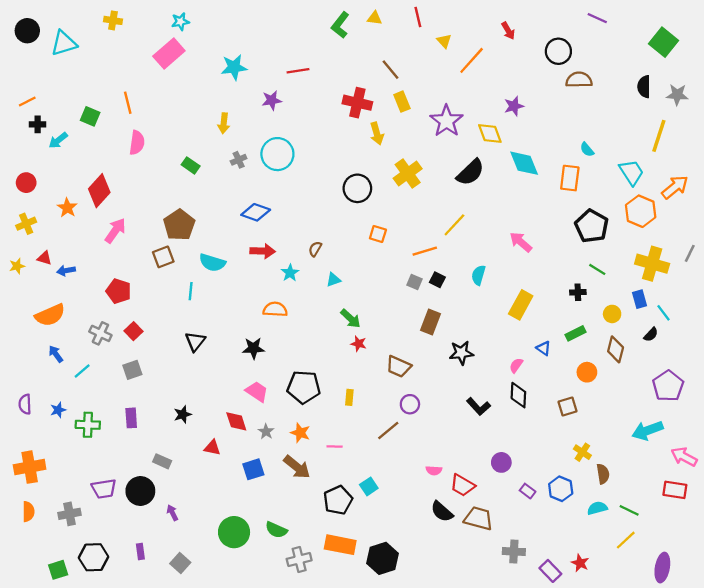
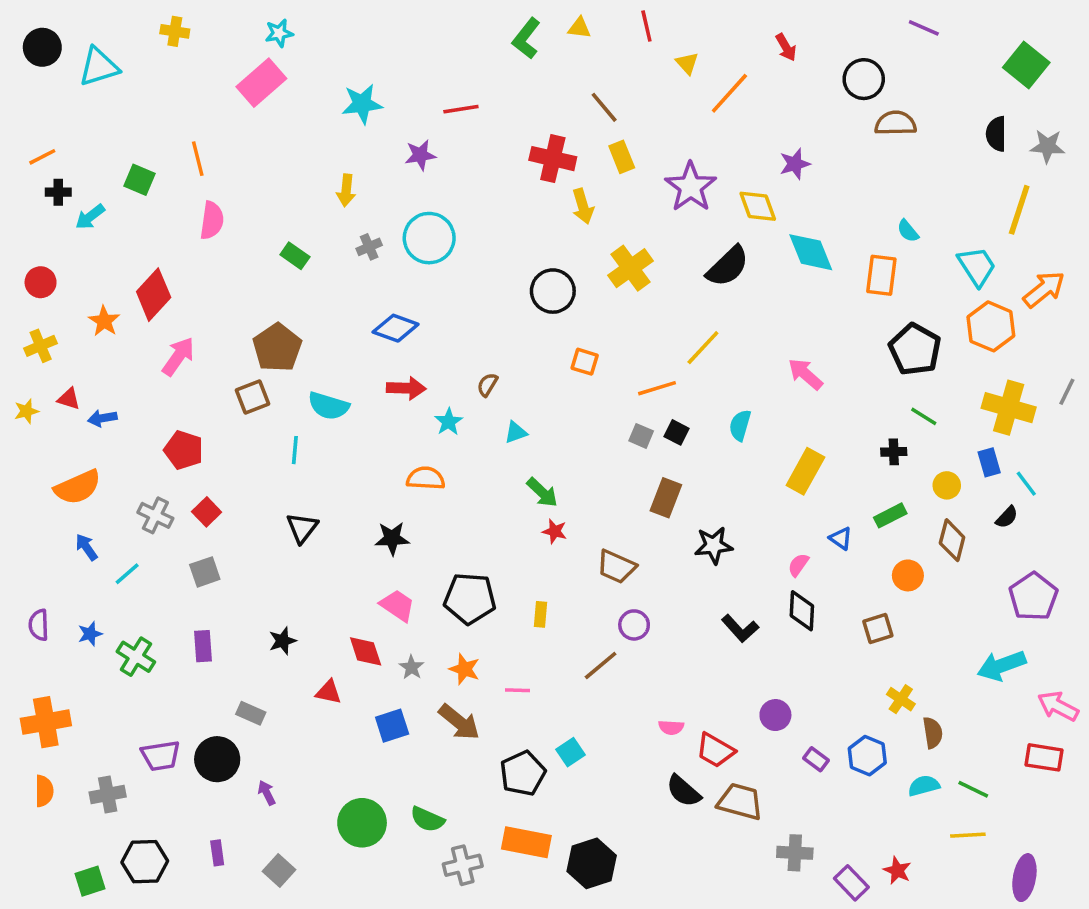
green cross: (88, 425) -> (136, 657), turned 30
yellow line: (626, 540) -> (968, 835), turned 40

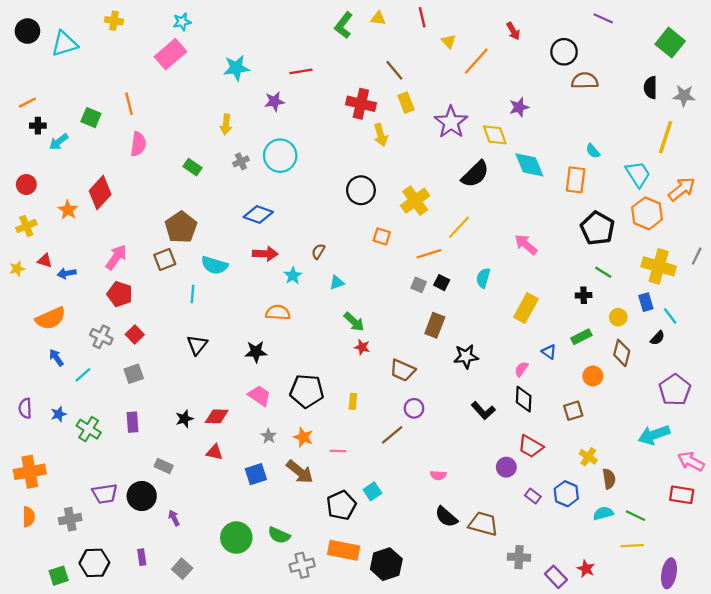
yellow cross: (631, 268) -> (415, 201), moved
pink arrow: (178, 356) -> (116, 257), moved
red diamond: (366, 651) -> (217, 416), moved, turned -70
red trapezoid: (715, 750) -> (531, 446), moved

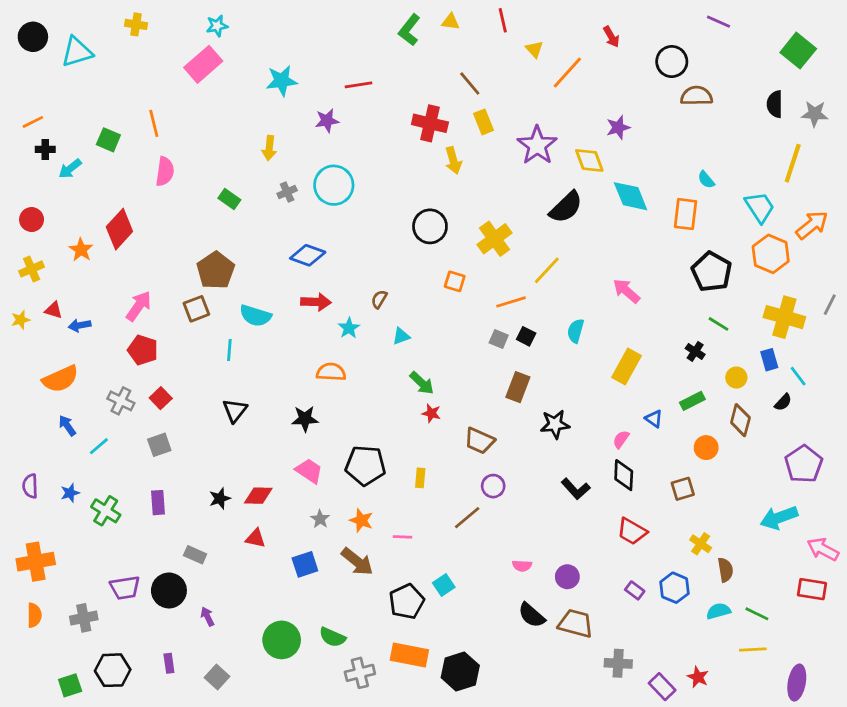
black cross: (584, 295) -> (695, 351), turned 35
purple circle: (506, 467) -> (567, 577), moved

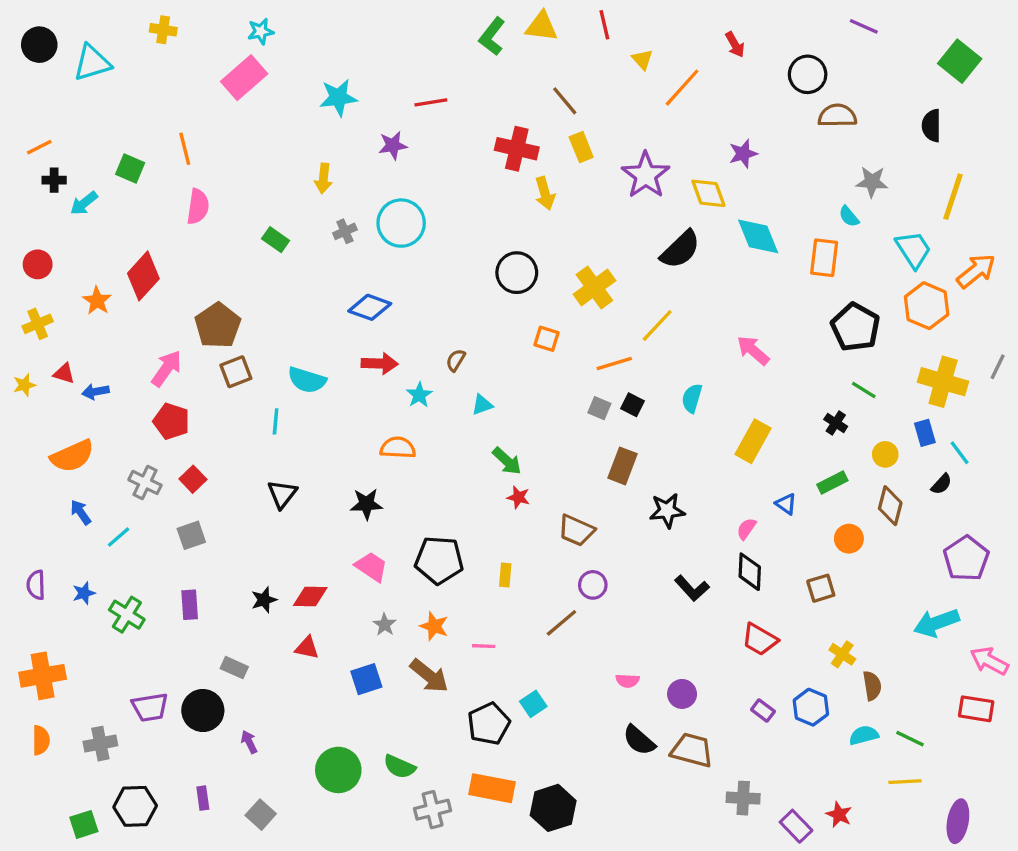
yellow triangle: (451, 22) -> (542, 26), size x1.5
gray star: (815, 114) -> (872, 182), moved
brown pentagon: (216, 270) -> (218, 326), moved

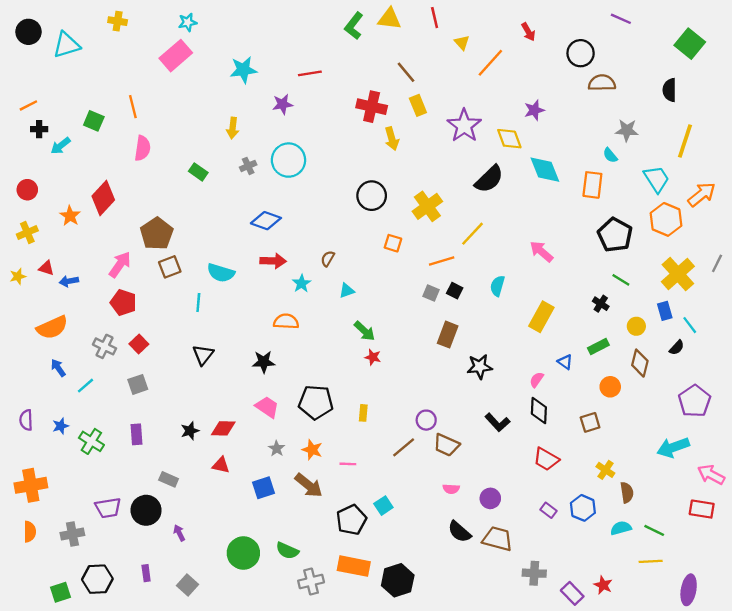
yellow cross: (943, 382) -> (678, 274), turned 32
brown trapezoid: (576, 530) -> (446, 445), moved

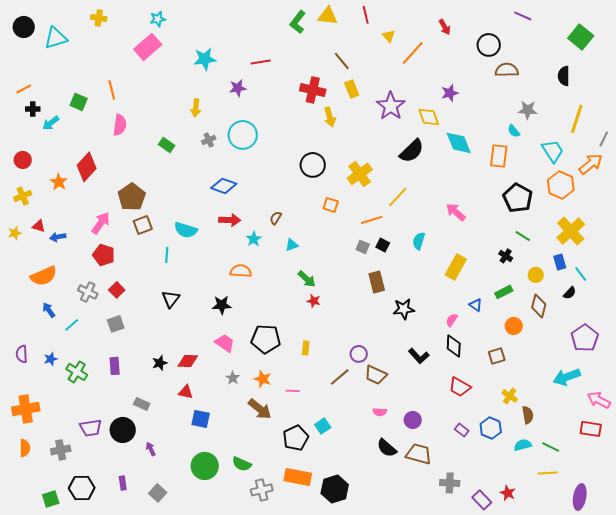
gray line: (717, 263) -> (604, 139), moved
brown rectangle: (448, 335) -> (377, 282), turned -35
blue square: (264, 488) -> (201, 419), moved, turned 30

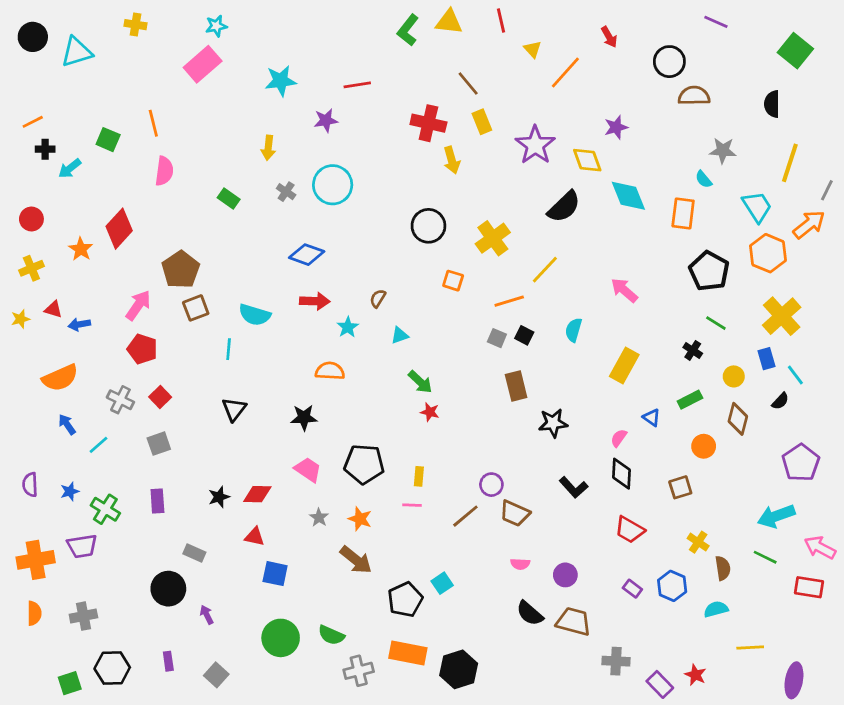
gray cross: (209, 140) -> (286, 192), turned -32
pink line: (293, 391) -> (412, 505), moved
purple trapezoid: (91, 428) -> (82, 546), moved
green line: (551, 447) -> (765, 557), moved

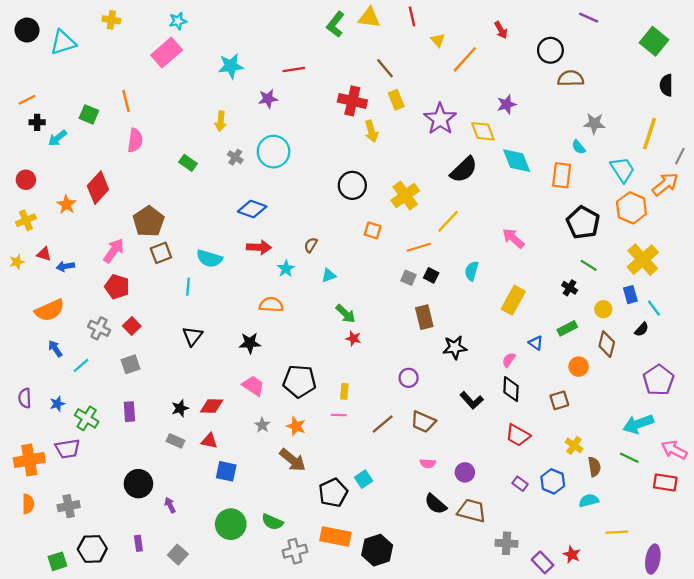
black semicircle: (772, 104) -> (666, 85), moved
purple circle: (491, 485) -> (409, 378), moved
gray rectangle: (194, 553) -> (176, 441), moved

